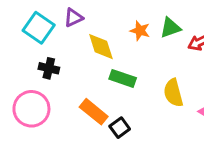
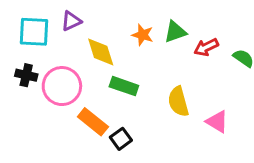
cyan square: (39, 28) -> (34, 32), turned -32
black cross: (49, 68) -> (26, 75), moved
pink circle: (31, 109) -> (62, 86), moved

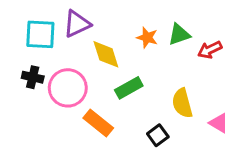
purple triangle: (71, 21) -> (77, 24), size x1.4
green rectangle: (124, 86) -> (129, 88), turned -48
black square: (121, 139) -> (158, 135), moved

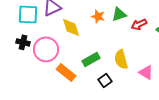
green rectangle: (129, 88) -> (91, 59), moved

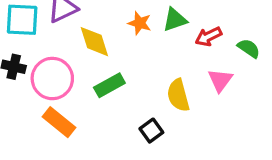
green rectangle: (91, 59) -> (109, 85), moved
orange rectangle: (66, 72) -> (59, 122), moved
pink triangle: (146, 72) -> (220, 80), moved, turned 35

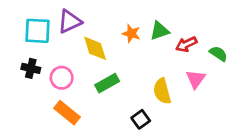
pink circle: (52, 79) -> (62, 78), size x0.7

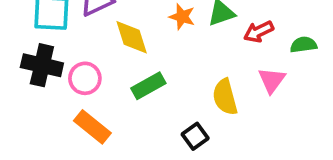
green semicircle: (218, 54) -> (303, 45), turned -42
black cross: (31, 68) -> (42, 65), size x1.5

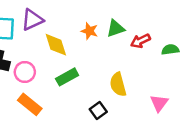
pink triangle: (272, 80) -> (159, 103), moved

